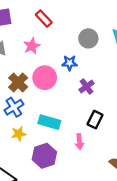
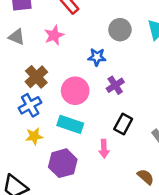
pink circle: (45, 78) -> (75, 91), moved

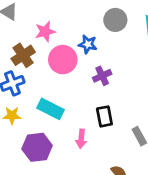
pink star: (54, 35) -> (45, 32), moved
pink circle: (75, 91) -> (63, 60), moved
black rectangle: (123, 124) -> (104, 116), turned -48

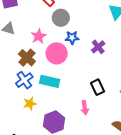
gray circle: (115, 20) -> (61, 18), moved
purple cross: (102, 76) -> (98, 47), moved
cyan rectangle: (50, 109) -> (50, 81), moved

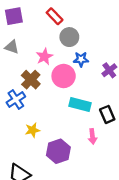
blue cross: (24, 80) -> (16, 99), moved
cyan rectangle: (50, 81) -> (80, 104), moved

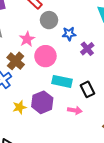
blue star: (81, 59) -> (69, 34), moved
pink arrow: (92, 136) -> (75, 110), turned -72
purple hexagon: (58, 151) -> (42, 102), moved

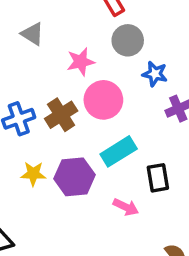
brown cross: (16, 61) -> (61, 115), moved
cyan rectangle: (62, 81) -> (119, 151), turned -60

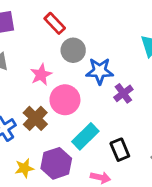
blue star: (155, 74) -> (100, 71), size x1.4

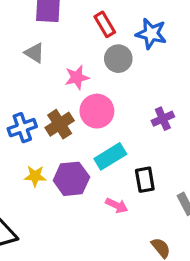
blue star: (100, 71) -> (151, 34), moved

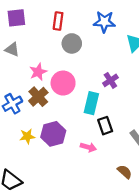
red rectangle: (105, 24) -> (58, 21), turned 48
blue star: (151, 34) -> (104, 22), moved
pink star: (77, 77) -> (38, 72), moved
cyan rectangle: (110, 156) -> (91, 103), moved, turned -35

